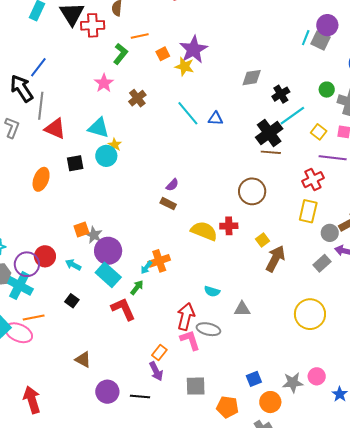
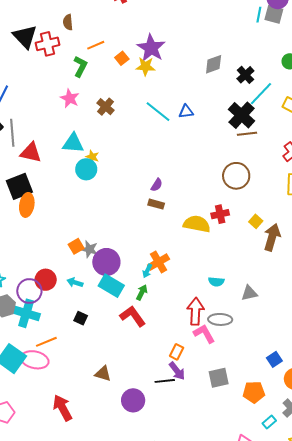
black square: (75, 163) -> (19, 186), moved, size x1.5
black line: (140, 397) -> (165, 381), moved
red arrow: (32, 400) -> (62, 408), moved

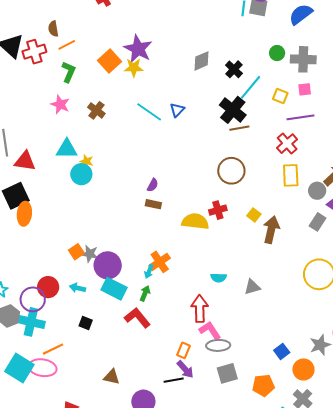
orange line: (96, 45) -> (67, 45), moved
orange square: (122, 58) -> (109, 61), size x1.6
blue triangle: (186, 111) -> (177, 110), turned -35
gray ellipse: (220, 319) -> (218, 345), moved

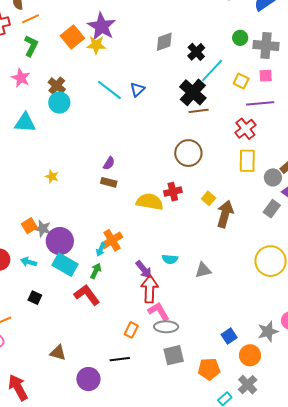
yellow star: (87, 161) -> (52, 176), moved
cyan circle: (81, 174) -> (59, 103), moved
purple arrow: (185, 369) -> (144, 270), moved

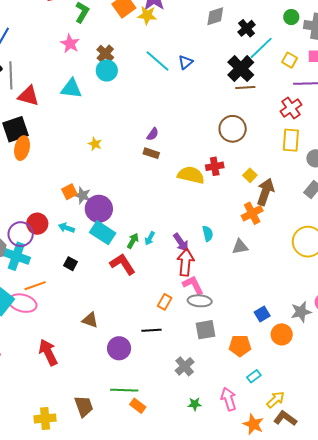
orange cross: (112, 240) -> (252, 213), moved
cyan arrow: (101, 249) -> (150, 238), moved
cyan semicircle: (170, 259) -> (208, 234), turned -112
gray cross: (248, 385) -> (185, 366), moved

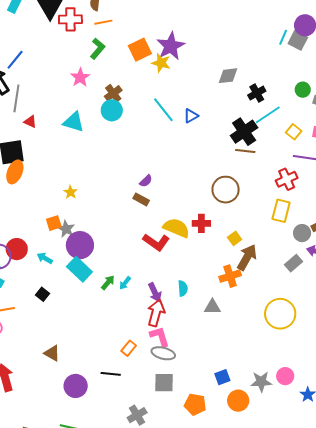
red triangle: (28, 96) -> (30, 122), size x0.6
yellow star: (95, 144) -> (71, 192), moved
red L-shape: (123, 264) -> (156, 242), moved, turned 148

